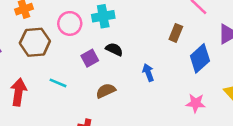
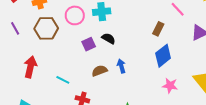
blue diamond: (200, 58) -> (163, 56), moved
blue arrow: (148, 72) -> (121, 66), moved
cyan line: (58, 83) -> (63, 80), moved

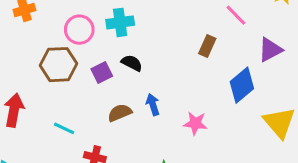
brown hexagon: (46, 28) -> (58, 65), moved
blue diamond: (163, 56) -> (242, 85), moved
pink star: (170, 86) -> (195, 123), moved

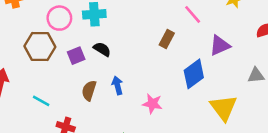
brown semicircle: (120, 113) -> (89, 91), turned -54

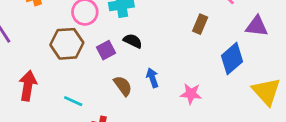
purple triangle: (220, 46) -> (257, 26), turned 35
brown semicircle: (89, 91) -> (123, 86), turned 132

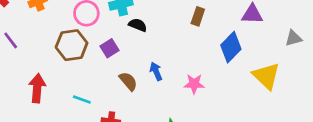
black semicircle: (133, 41) -> (138, 25), moved

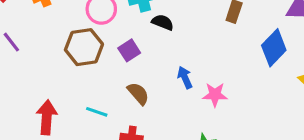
brown semicircle: (128, 81) -> (138, 94), moved
pink star: (194, 84) -> (215, 95), moved
red arrow: (37, 88) -> (47, 117), moved

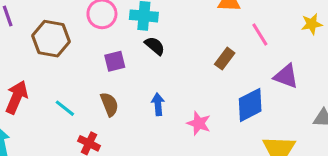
brown hexagon: (84, 47) -> (51, 39), moved
pink star: (215, 95) -> (199, 123), moved

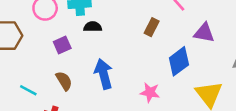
black semicircle: (155, 46) -> (93, 27), turned -30
blue arrow: (158, 104) -> (104, 74), size x1.6
pink star: (199, 123) -> (150, 92), moved

